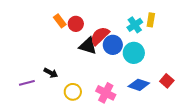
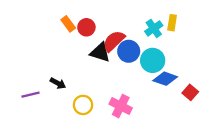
blue diamond: (139, 85) -> (165, 79), moved

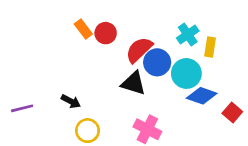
yellow rectangle: (172, 23) -> (210, 47), moved
black triangle: (100, 52) -> (133, 83), moved
purple line: (30, 95) -> (22, 108), moved
yellow circle: (83, 105) -> (88, 131), moved

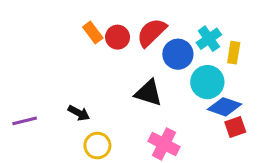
red semicircle: (139, 50) -> (152, 32), moved
blue circle: (157, 62) -> (178, 54), moved
red square: (232, 112) -> (235, 127), moved, turned 30

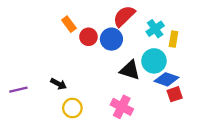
red semicircle: (152, 32) -> (124, 16), moved
red circle: (118, 37) -> (88, 37), moved
blue circle: (178, 54) -> (111, 39), moved
black triangle: (149, 93) -> (130, 70), moved

